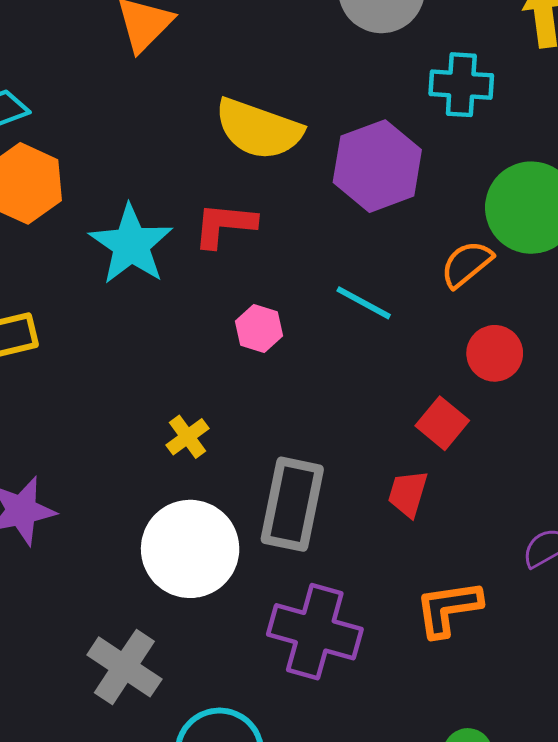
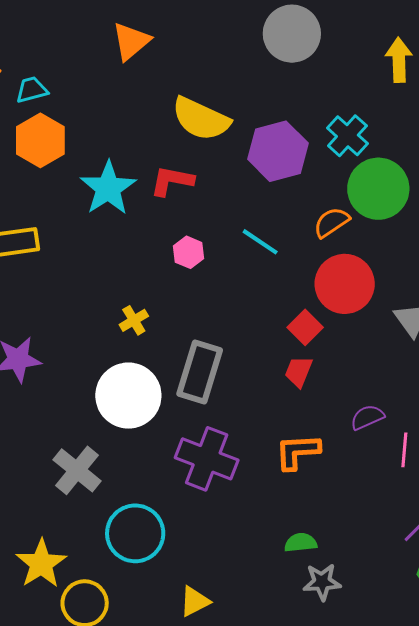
cyan cross: (461, 85) -> (347, 136), moved, turned 33
red circle: (495, 353) -> (345, 284), size x1.6
red trapezoid: (408, 494) -> (299, 372), moved

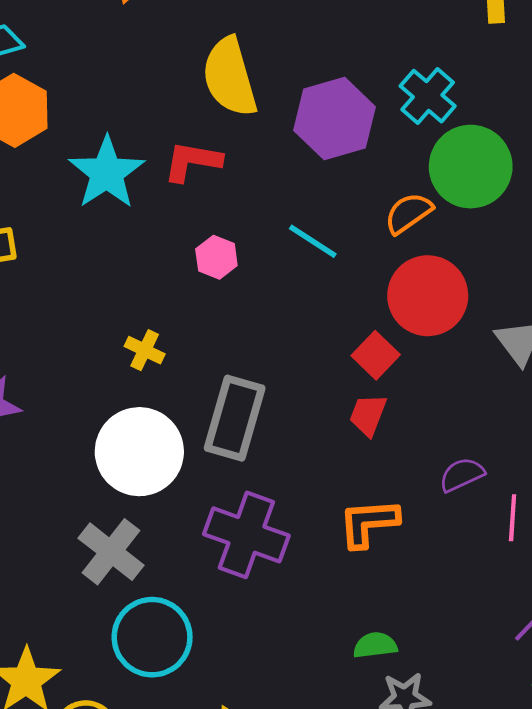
yellow semicircle: (201, 119) -> (230, 77), turned 50
yellow cross: (134, 320) -> (145, 350), turned -32
gray cross: (77, 470) -> (111, 552), moved

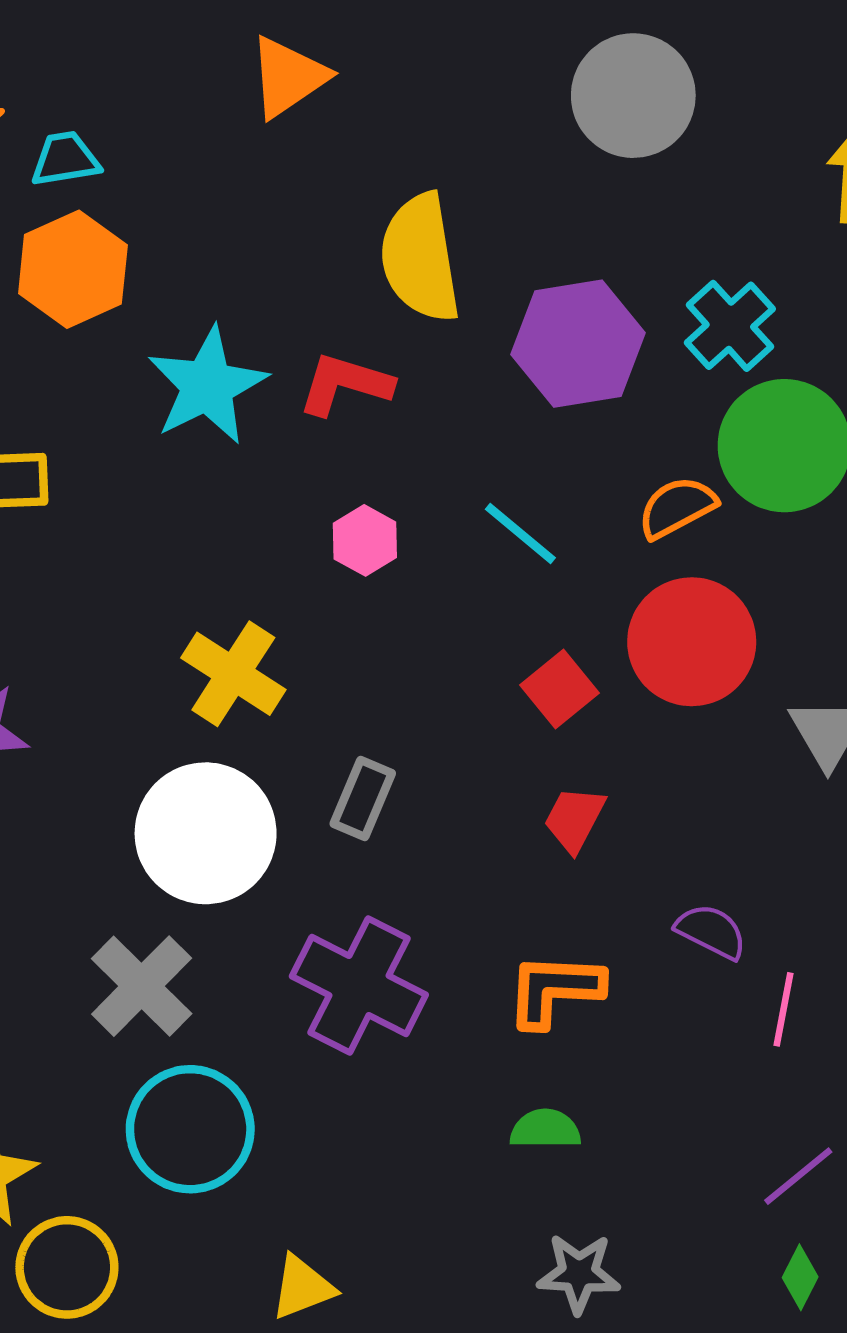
yellow cross: (145, 350) -> (233, 674), size x1.6
red square: (376, 355) -> (559, 689), moved
gray rectangle: (235, 418) -> (363, 799), size x0.6
purple semicircle: (462, 475) -> (711, 931), turned 45
green semicircle: (375, 645) -> (545, 1129), moved

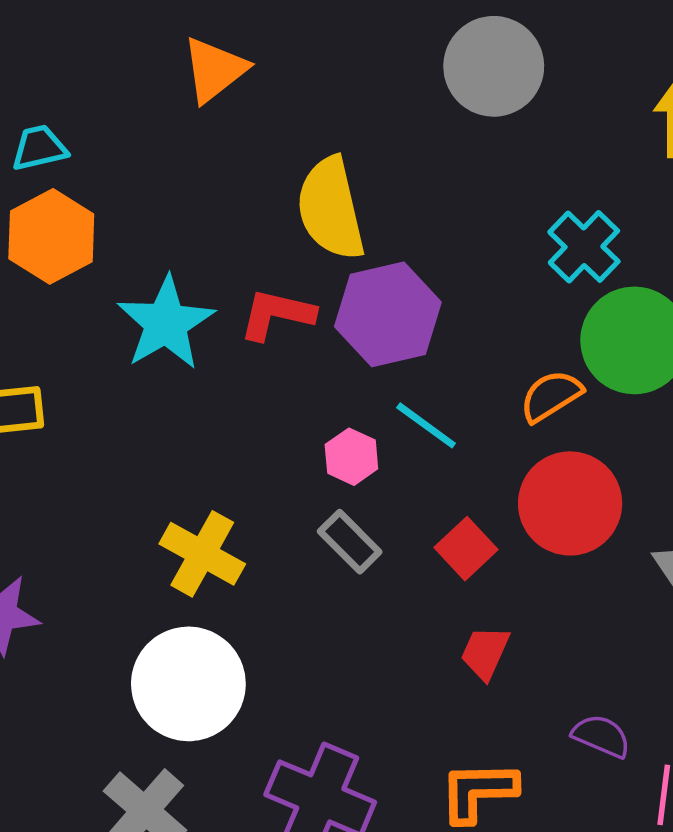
purple hexagon: (578, 344) -> (388, 314), moved
pink hexagon: (365, 540) -> (351, 457), moved
gray rectangle: (363, 799) -> (350, 542), moved, turned -64

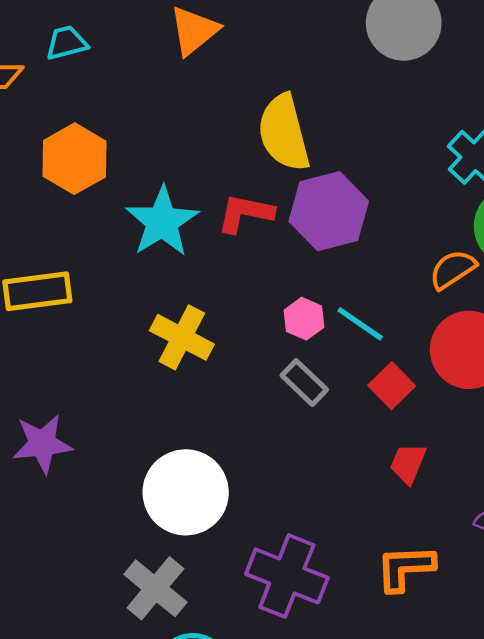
cyan trapezoid: (39, 148) -> (66, 43), moved
cyan line: (426, 425) -> (360, 324), moved
yellow cross: (202, 554) -> (182, 337), moved

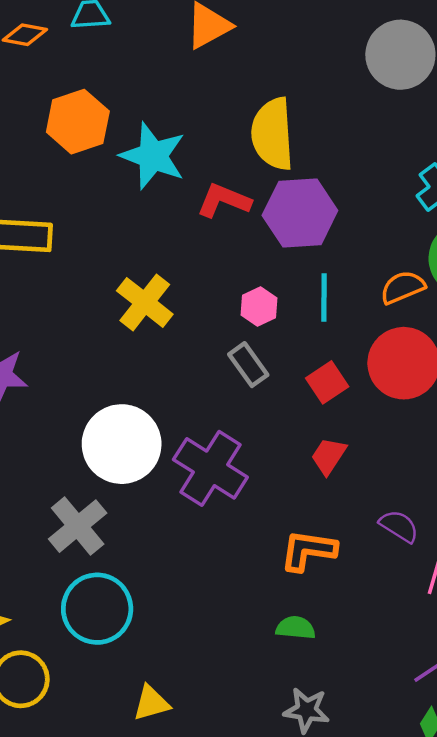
cyan star: (162, 222) -> (153, 156), moved, turned -30
cyan line: (360, 324) -> (324, 298), moved, turned 45
purple cross: (287, 576) -> (210, 468), moved

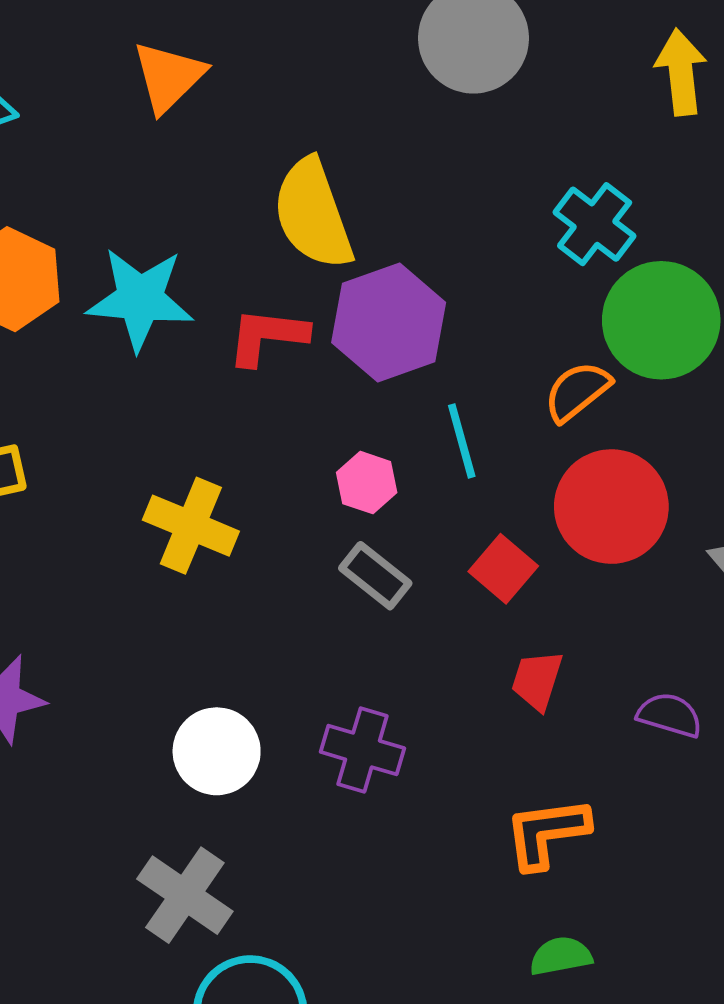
white circle: (122, 444) -> (217, 751), size x0.7
purple cross: (210, 468) -> (362, 750), size x0.7
purple semicircle: (399, 526) -> (670, 715), moved

